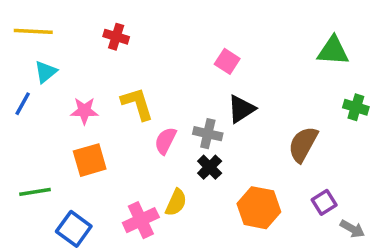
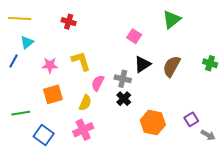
green triangle: (333, 51) -> (172, 20), moved, turned -42
brown semicircle: (303, 144) -> (172, 66), moved
yellow semicircle: (176, 202) -> (85, 103), moved

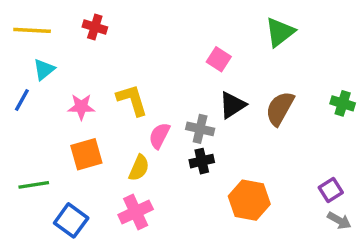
red cross: (69, 22) -> (95, 27), moved
black cross: (124, 99) -> (202, 161), turned 32
purple square: (191, 119) -> (331, 190), moved

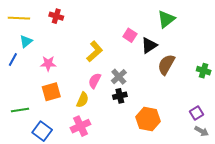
yellow L-shape: (132, 100) -> (95, 51), moved, turned 65
green cross: (343, 103) -> (204, 71), moved
black triangle: (232, 105) -> (149, 45), moved
gray cross: (200, 129) -> (119, 77), turned 35

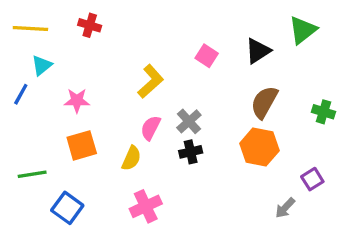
green triangle: (166, 19) -> (303, 30), moved
black triangle: (149, 45) -> (258, 51), moved
orange hexagon: (148, 119) -> (259, 147), moved
pink cross: (80, 126) -> (146, 206), moved
gray arrow: (202, 131) -> (285, 208), moved, turned 104

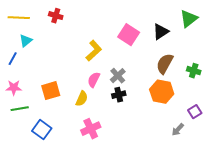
pink square: (207, 56) -> (129, 35), size x1.5
pink star: (77, 101) -> (14, 88), moved
green cross: (324, 112) -> (194, 71), moved

